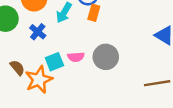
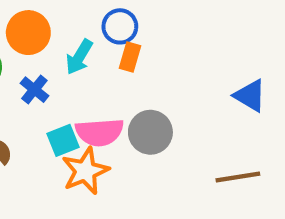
pink semicircle: (76, 57) -> (100, 132), size x1.6
orange star: (39, 80) -> (85, 171), moved

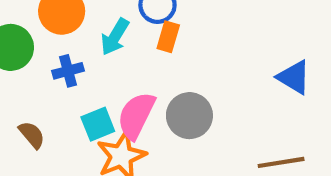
blue cross: (34, 90) -> (68, 71), turned 36
pink semicircle: (100, 132) -> (136, 116), turned 120

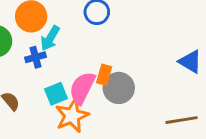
cyan arrow: (115, 37) -> (50, 38), moved
orange rectangle: (168, 37) -> (104, 75), moved

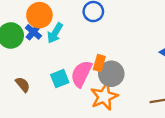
blue cross: (35, 57) -> (33, 32), moved, turned -35
orange star: (72, 116) -> (104, 97), moved

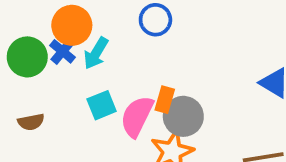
cyan square: (60, 79) -> (102, 105), moved
brown semicircle: (23, 85) -> (31, 122), moved, turned 119

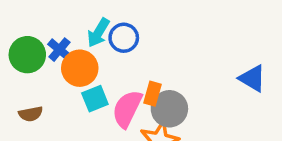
blue circle: (155, 20) -> (124, 38), moved
orange circle: (72, 25) -> (80, 68), moved
cyan arrow: (96, 53) -> (98, 33), moved

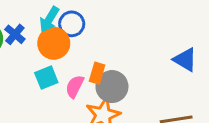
orange circle: (80, 68) -> (54, 43), moved
pink semicircle: (127, 109) -> (75, 87), size x0.7

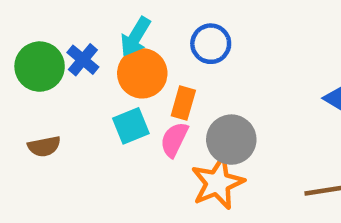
blue circle: (72, 24) -> (211, 44), moved
orange rectangle: (97, 73) -> (183, 103), moved

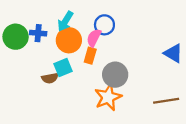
blue cross: (83, 60) -> (38, 33), turned -35
pink semicircle: (174, 140) -> (94, 38), moved
brown semicircle: (44, 146) -> (50, 78), moved

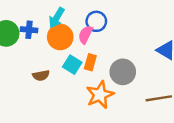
orange rectangle: (90, 56) -> (90, 62), moved
cyan square: (63, 68) -> (72, 65), moved, turned -36
gray circle: (115, 75) -> (123, 72), moved

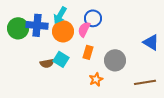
blue cross: (29, 30) -> (37, 25), size x1.5
cyan square: (72, 65) -> (61, 59), moved
orange star: (100, 95) -> (96, 79), size x0.6

